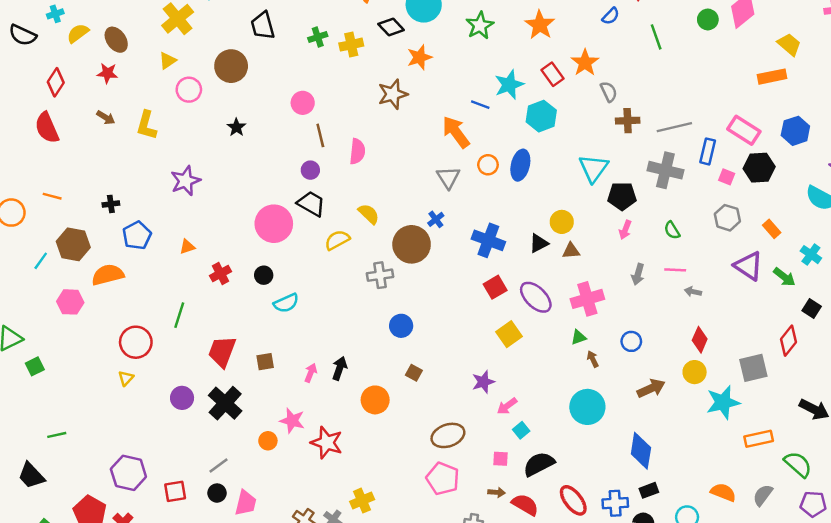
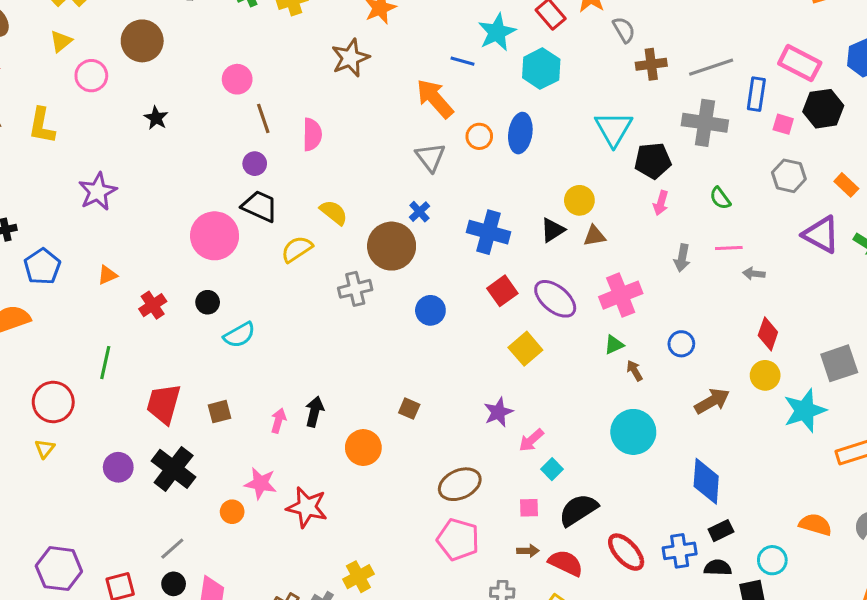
blue circle: (401, 326) -> (430, 310), moved

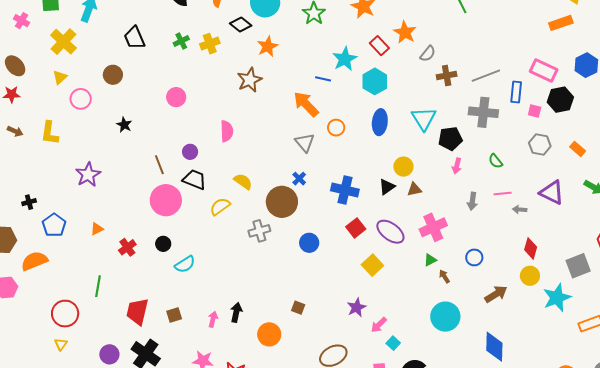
gray semicircle: (624, 30) -> (428, 54), turned 72
brown circle: (142, 41) -> (113, 75), size x0.7
brown line: (263, 118) -> (159, 165), moved
blue ellipse: (520, 133) -> (380, 122), moved
purple triangle: (821, 234) -> (552, 192), moved

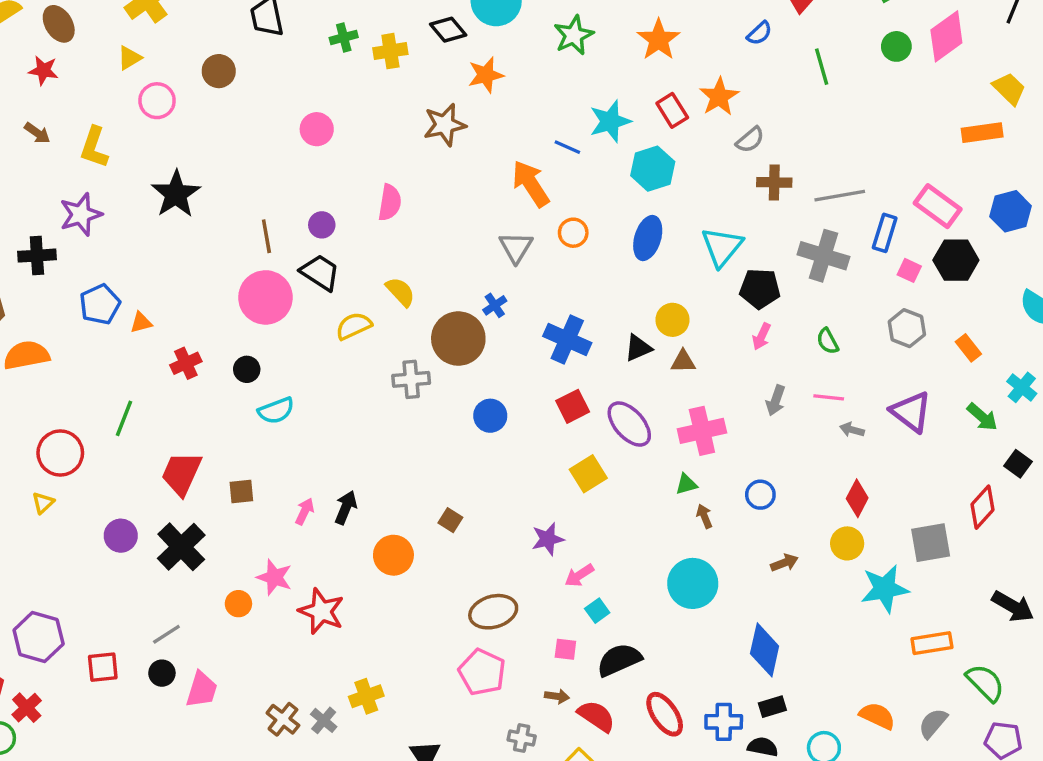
black star: (124, 125) -> (176, 194), moved, size x1.8
purple star: (88, 175) -> (81, 214), moved
black cross: (29, 202) -> (37, 256), size x1.5
blue pentagon: (54, 225) -> (100, 304), moved
brown arrow: (496, 294) -> (784, 563), size x0.7

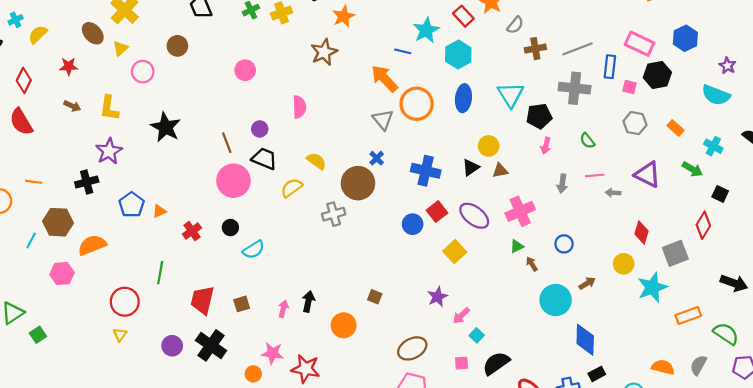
brown ellipse: (59, 24) -> (93, 33), moved
orange circle: (573, 233) -> (417, 104), size x1.8
blue circle: (490, 416) -> (413, 224), moved
red diamond: (857, 498) -> (642, 233), moved
cyan circle: (693, 583) -> (556, 300), moved

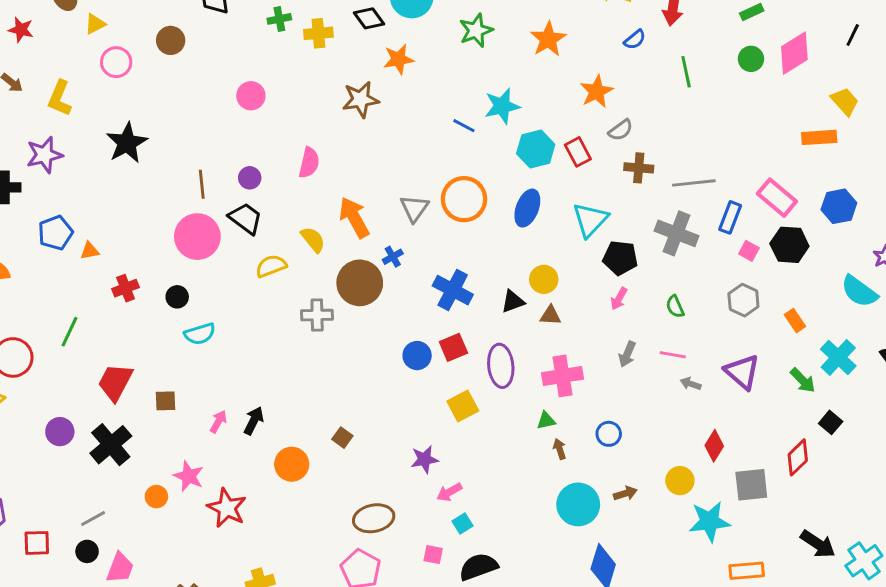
red rectangle: (463, 16) -> (578, 152), moved
orange arrow: (384, 78) -> (354, 217), moved
cyan cross: (713, 146) -> (838, 357), size x1.4
purple ellipse: (474, 216) -> (501, 366), turned 32

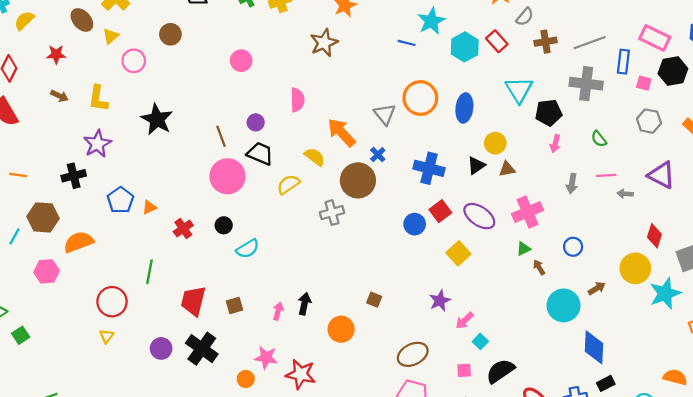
blue ellipse: (527, 208) -> (464, 108), moved
purple ellipse: (501, 366) -> (479, 216), turned -36
yellow circle: (680, 481) -> (635, 268), size x1.4

